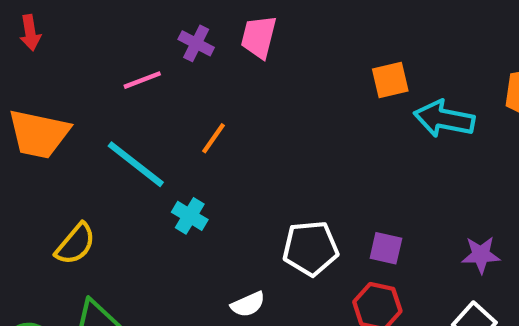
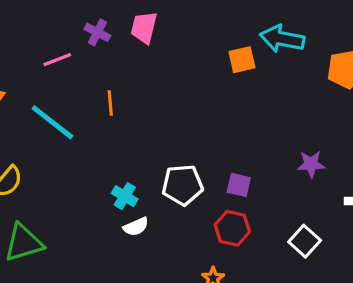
cyan arrow: (444, 119) -> (282, 39), moved
orange line: (213, 138) -> (110, 103), turned -40
cyan cross: (190, 216) -> (125, 196), moved
purple star: (481, 255) -> (311, 164), moved

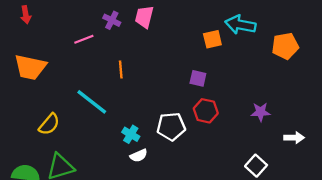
cyan line: (52, 122) -> (92, 102), moved
purple square: (239, 185) -> (198, 78), moved
red hexagon: (232, 228) -> (206, 111), moved

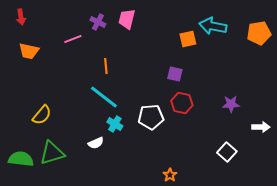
orange pentagon: (285, 46) -> (259, 33), moved
orange trapezoid: (30, 67) -> (29, 51), moved, size x0.7
cyan line: (92, 102) -> (104, 97), moved
white semicircle: (139, 156) -> (96, 143), moved

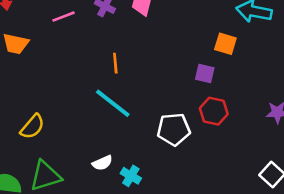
pink line: (73, 39) -> (64, 17), moved
orange square: (188, 39) -> (225, 44), moved, turned 30
cyan cross: (115, 124) -> (131, 176), moved

